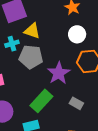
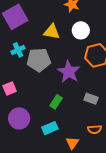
yellow triangle: (32, 31) -> (52, 32), moved
green rectangle: (41, 101) -> (56, 102), size x0.6

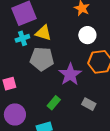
yellow triangle: (52, 32) -> (43, 33), moved
cyan cross: (18, 50) -> (22, 38), moved

